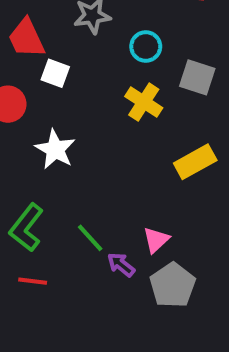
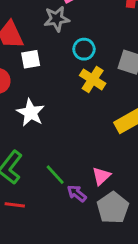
cyan circle: (146, 46) -> (84, 49), moved
white square: (55, 73) -> (31, 59), turned -30

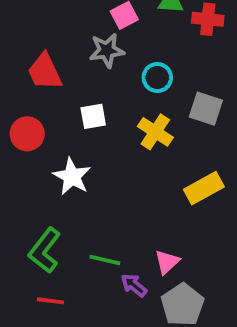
cyan circle: (84, 49) -> (157, 78), moved
white square: (31, 59) -> (93, 116), moved
green line: (55, 175) -> (105, 260), turned -35

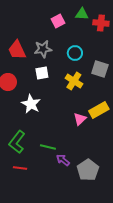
gray star: (107, 50) -> (43, 49), moved
pink triangle: (167, 262) -> (80, 119), moved

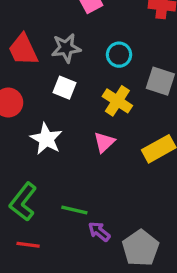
white square: (42, 73) -> (64, 88), turned 32
pink triangle: (80, 119) -> (104, 142), moved

